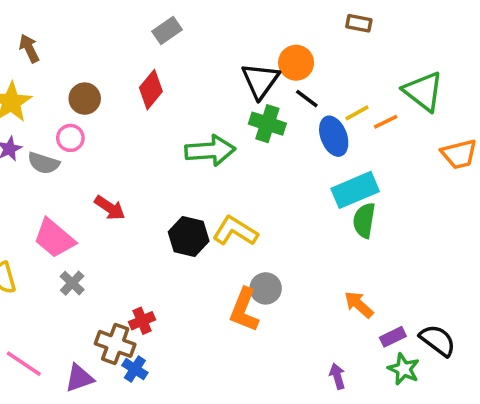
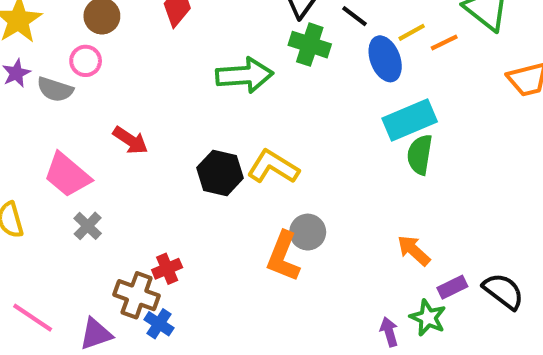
green star: (404, 369) -> (428, 318), moved

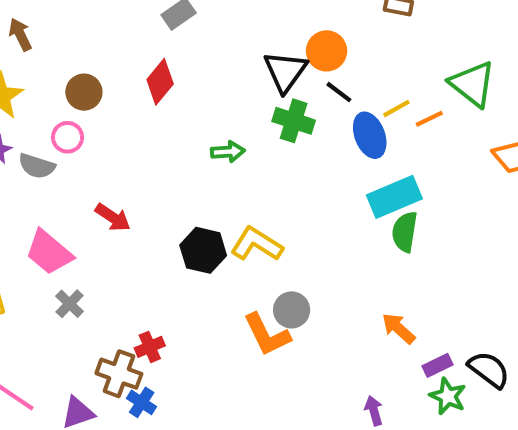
green arrow: (245, 75) -> (228, 152), size x0.6
orange L-shape: (283, 256) -> (267, 335), turned -48
green star: (428, 318) -> (448, 396), moved

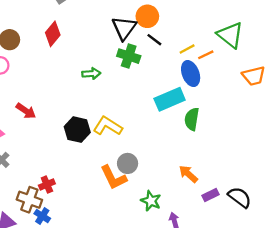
blue ellipse: (370, 135) -> (191, 74), moved
cyan rectangle: (394, 197) -> (170, 99), moved
green star: (448, 396) -> (151, 201), moved

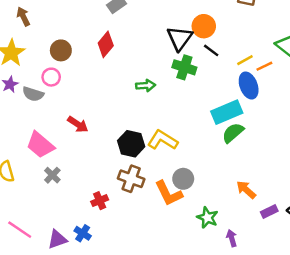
green semicircle: (192, 119) -> (233, 133), moved, turned 40
brown cross: (29, 200) -> (131, 179), moved
blue cross: (42, 216) -> (83, 233), moved

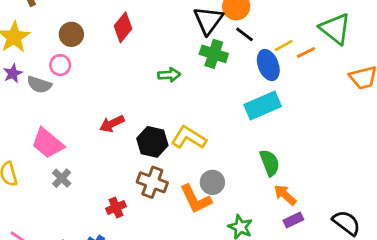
blue ellipse: (249, 86) -> (268, 65), moved
red arrow: (78, 124) -> (112, 124), moved, turned 120
green semicircle: (233, 133) -> (270, 163), moved, turned 110
purple rectangle: (269, 212) -> (293, 220), moved

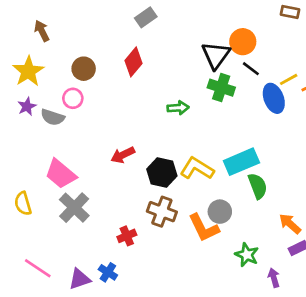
cyan rectangle: (263, 106) -> (241, 162), moved
green semicircle: (270, 163) -> (258, 186), moved
gray cross: (62, 178) -> (74, 208), size x1.6

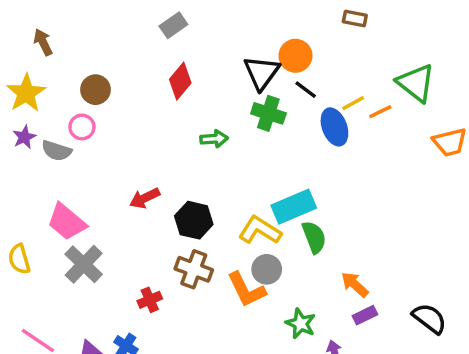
red diamond: (134, 62) -> (180, 81), moved
yellow L-shape: (197, 168) -> (260, 230), moved

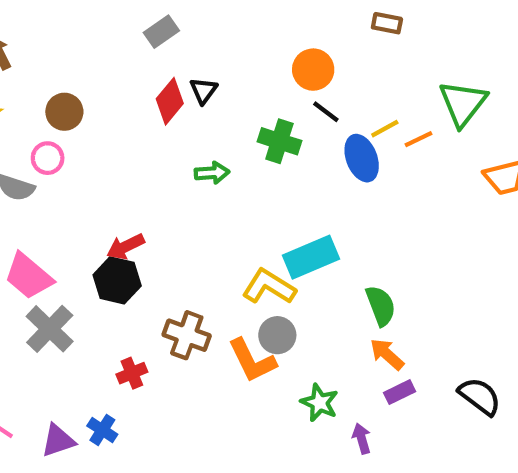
black triangle: (262, 73) -> (204, 91), moved, size x0.6
green triangle: (416, 83) -> (463, 103), turned 30
black hexagon: (194, 220) -> (117, 280), moved
green semicircle: (314, 237) -> (381, 306), moved

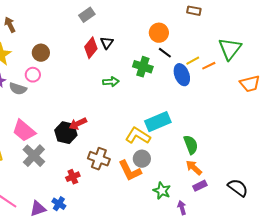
red arrow: (126, 247) -> (78, 124), moved

